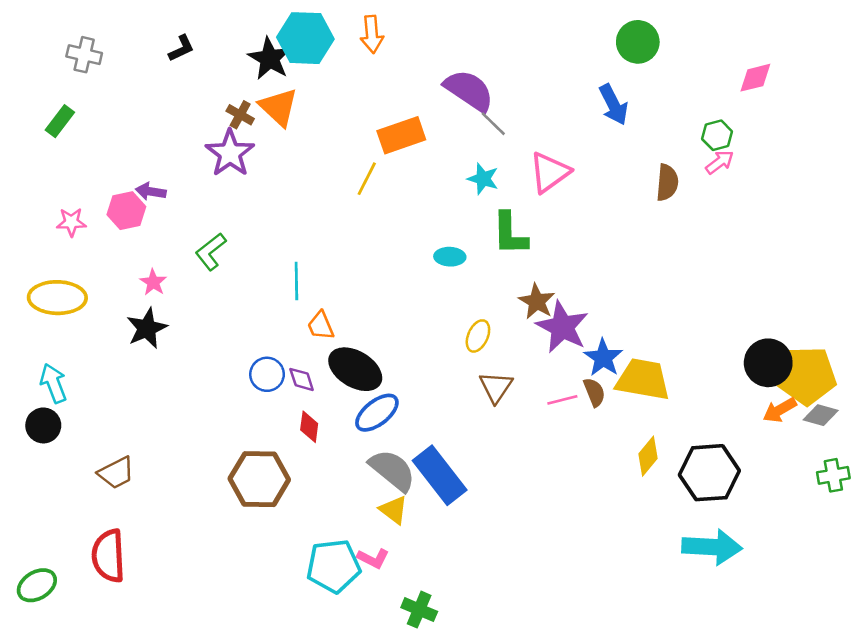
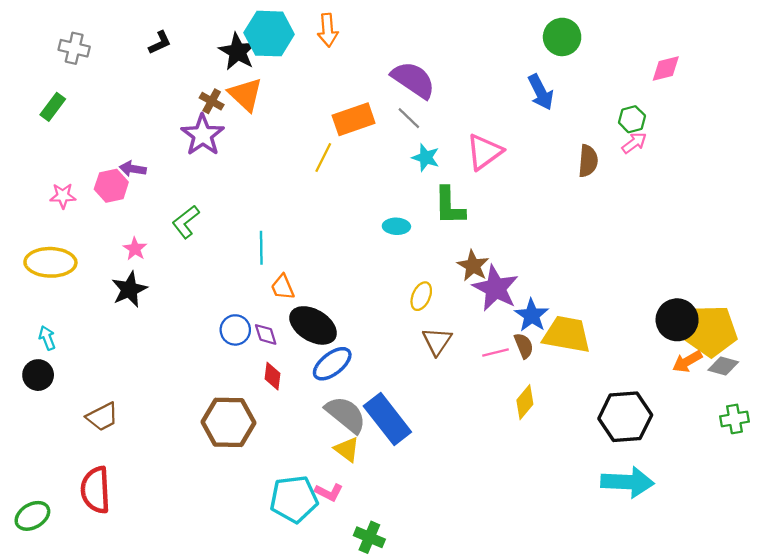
gray line: (493, 124) -> (409, 118), moved
cyan arrow: (54, 383) -> (47, 338), size x0.7
yellow diamond: (648, 456) -> (525, 402), moved

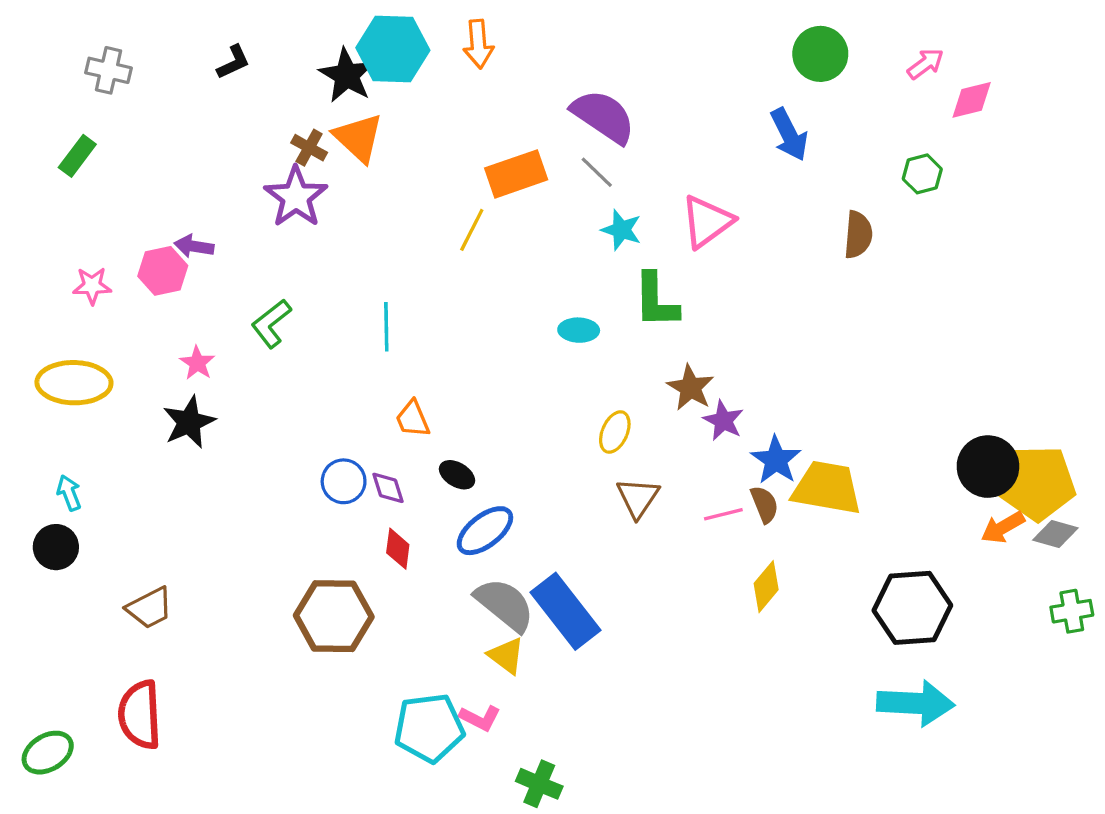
pink arrow: (634, 143) -> (926, 64), moved
cyan line: (261, 248) -> (386, 327), moved
purple star: (496, 288) -> (723, 420), size x0.6
black ellipse: (313, 325) -> (457, 475), size x0.5

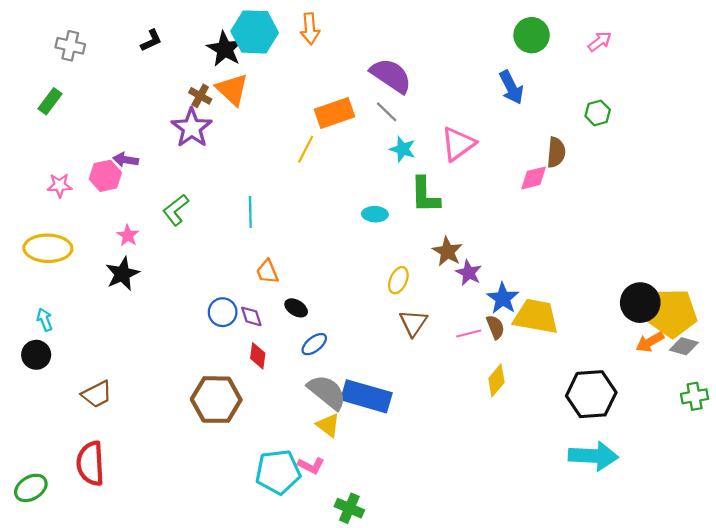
pink diamond: (972, 100) -> (534, 178), moved
blue ellipse: (485, 531) -> (314, 344), size x0.7
blue rectangle: (566, 611) -> (366, 396), turned -36

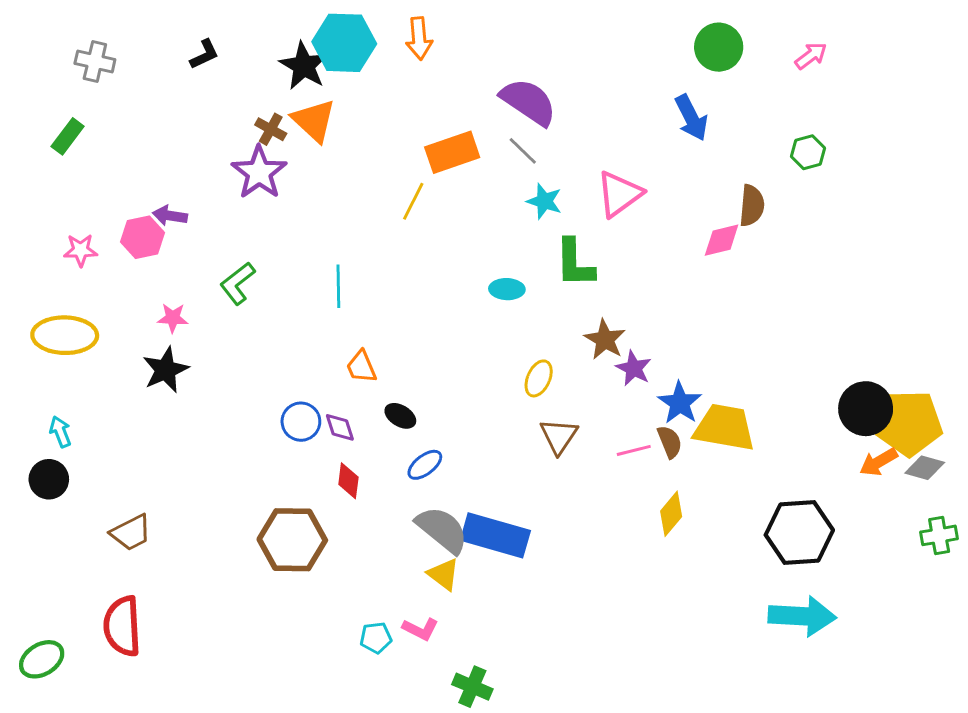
pink star: (128, 235) -> (173, 318), turned -30
cyan pentagon: (278, 472) -> (376, 638), size x0.5

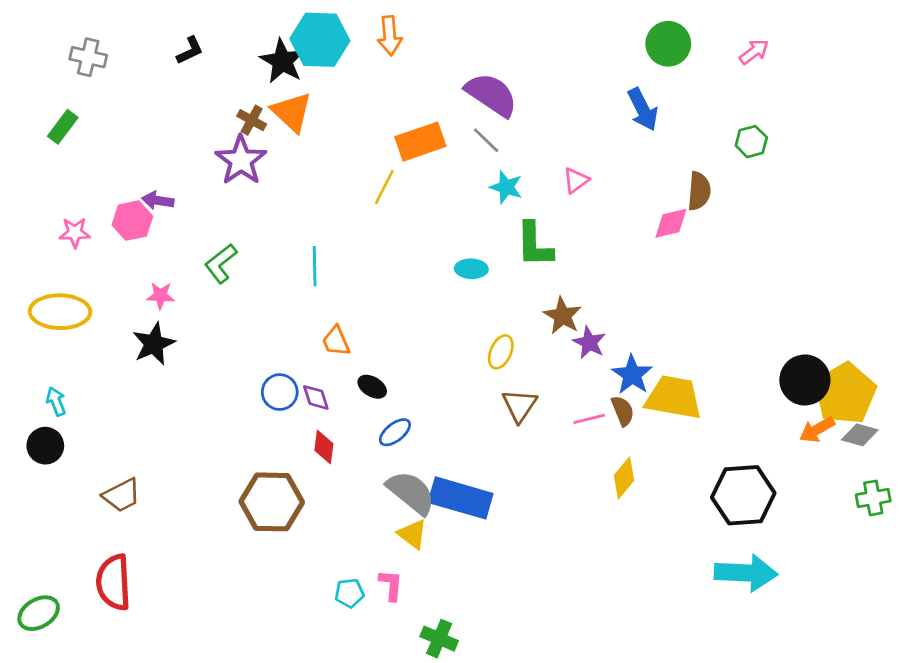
pink triangle: (619, 194) -> (576, 180), size x0.6
yellow pentagon: (909, 423) -> (845, 393), turned -30
pink L-shape: (420, 629) -> (391, 585), turned -112

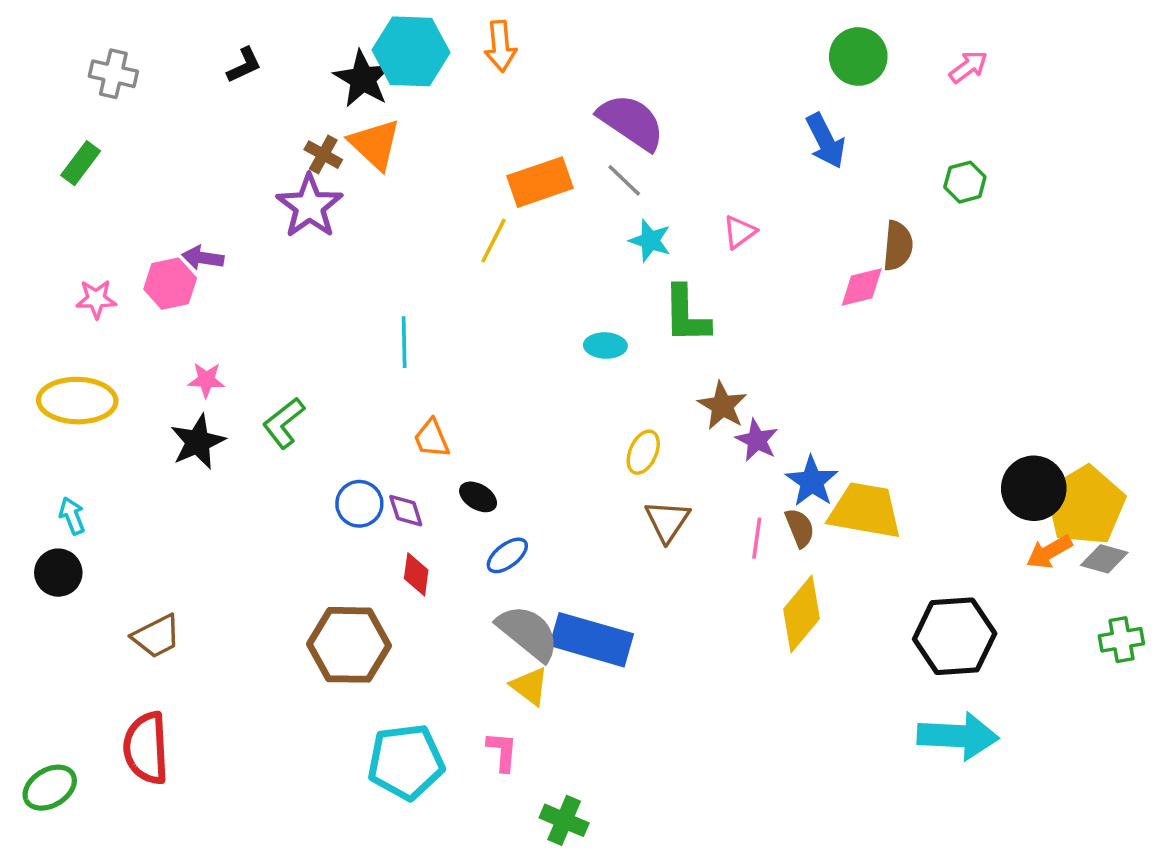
green L-shape: (221, 263) -> (284, 423), moved
pink line: (589, 419) -> (757, 538), turned -68
yellow diamond: (624, 478) -> (801, 614), size x1.4
cyan pentagon: (349, 593) -> (406, 762), moved, size x2.0

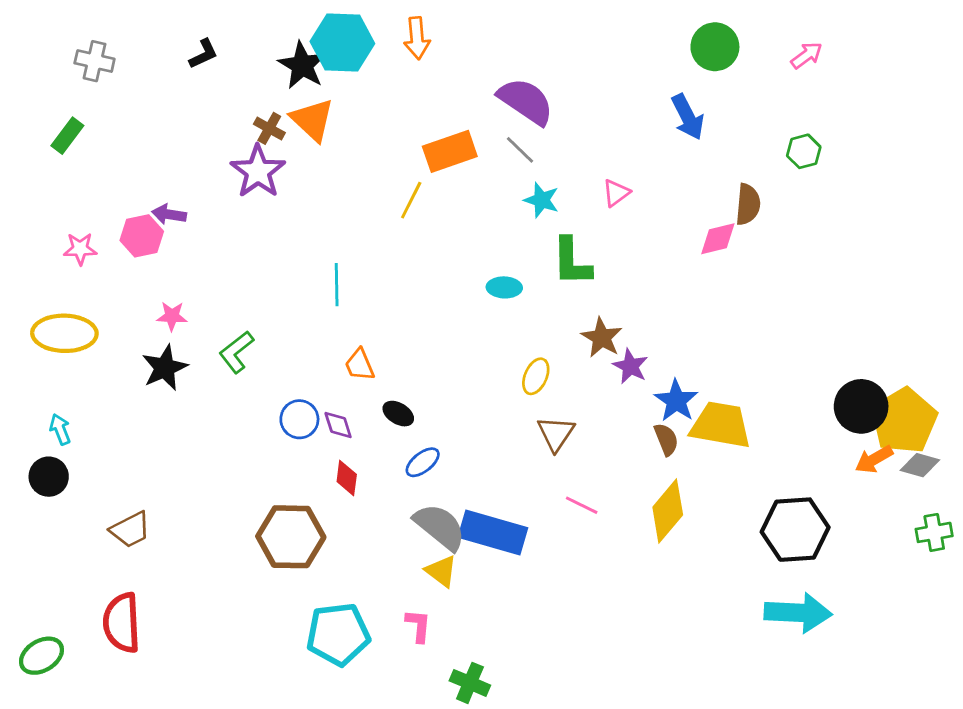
pink line: (757, 538) -> (582, 505), moved, turned -72

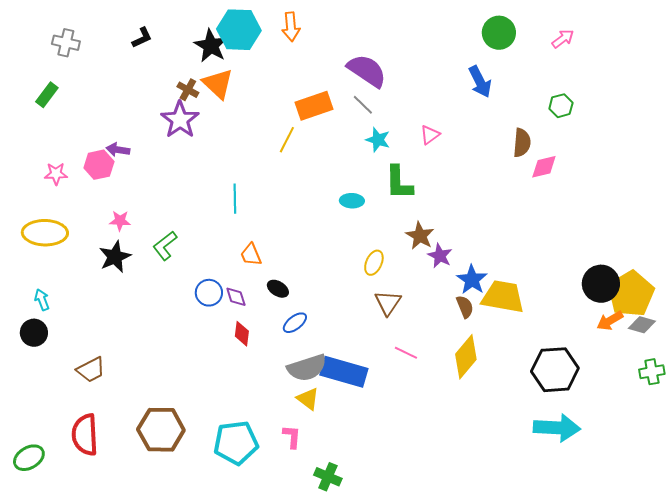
pink diamond: (718, 239) -> (544, 167), moved
gray semicircle: (440, 527) -> (307, 368), turned 123
brown hexagon: (291, 537) -> (161, 430), moved

